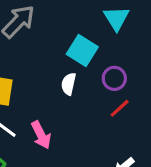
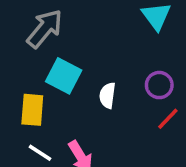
cyan square: (82, 50) -> (64, 76), moved

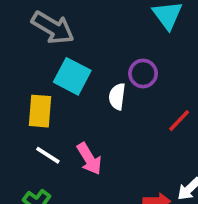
gray arrow: (45, 29) -> (53, 28), turned 81
purple circle: (159, 85) -> (143, 73), moved

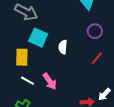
purple circle: (143, 73) -> (95, 31), moved

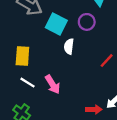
purple circle: (95, 31) -> (87, 22), moved
cyan square: (38, 38) -> (56, 24), moved

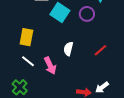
white semicircle: (69, 46) -> (68, 49), moved

